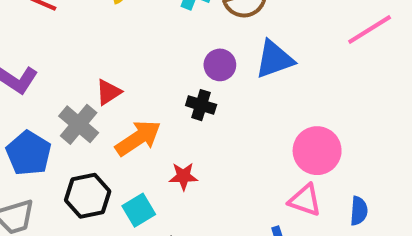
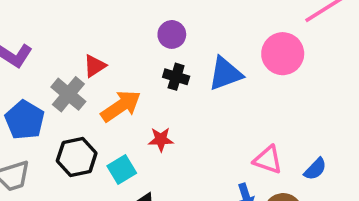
blue triangle: (274, 59) -> (225, 74), moved
purple circle: (220, 65) -> (172, 34), moved
pink circle: (317, 151) -> (283, 54), moved
blue semicircle: (359, 211) -> (315, 169), turned 40

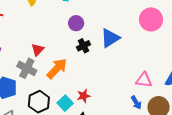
pink circle: (283, 54) -> (151, 19), moved
black cross: (176, 77) -> (84, 46), turned -32
red star: (161, 139) -> (84, 96), moved

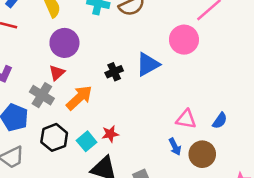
pink circle: (151, 19) -> (184, 40), moved
purple circle: (76, 23) -> (64, 43), moved, size x1.5

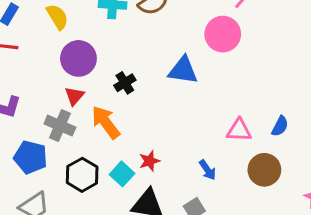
blue triangle: (148, 64) -> (183, 70), turned 45
black cross: (114, 72) -> (125, 83), moved
orange arrow: (79, 98) -> (106, 122), turned -76
blue arrow: (175, 147) -> (208, 170), moved

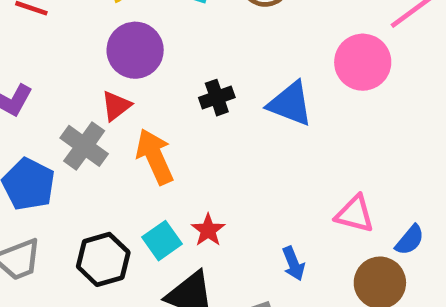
black cross: (125, 83) -> (217, 98), moved
blue semicircle: (280, 126) -> (410, 240), moved
red star: (149, 161) -> (208, 230), turned -30
black hexagon: (82, 175) -> (103, 259), moved

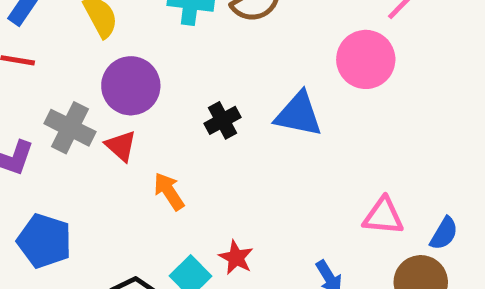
red triangle: (116, 106) -> (121, 146), turned -32
gray cross: (84, 146) -> (70, 128), moved
orange arrow: (155, 157) -> (169, 191), size x0.7

